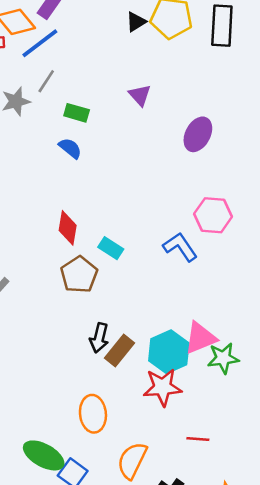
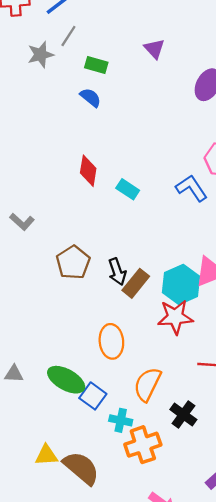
brown pentagon: (79, 275) -> (73, 262), moved
black arrow: (99, 338) -> (117, 272), turned -32

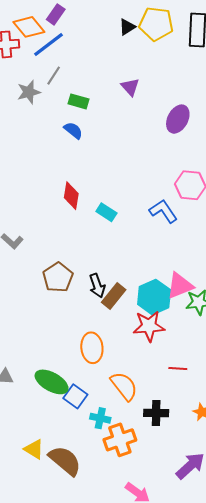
orange semicircle: (147, 384) -> (124, 386), turned 116
black cross: (183, 415) -> (156, 413), turned -35
yellow triangle: (46, 455) -> (34, 449), turned 35

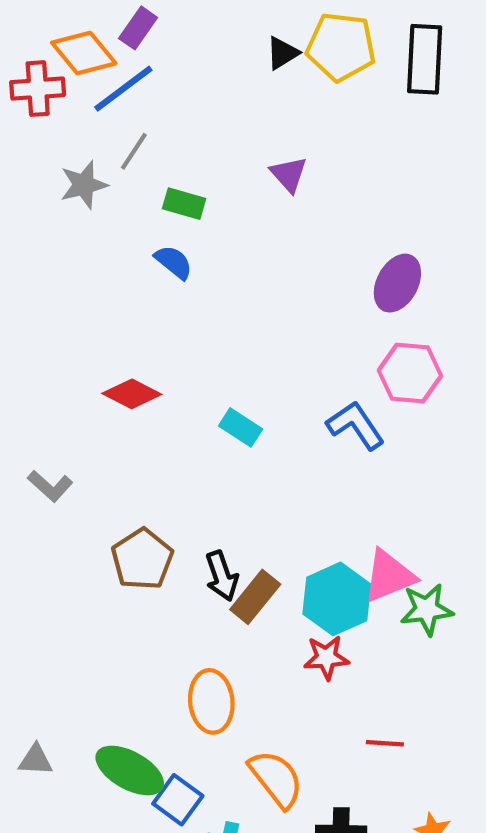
purple ellipse: (178, 119) -> (397, 283), moved
red diamond: (71, 196) -> (132, 394), moved, turned -72
red star: (149, 326) -> (326, 658), size x0.7

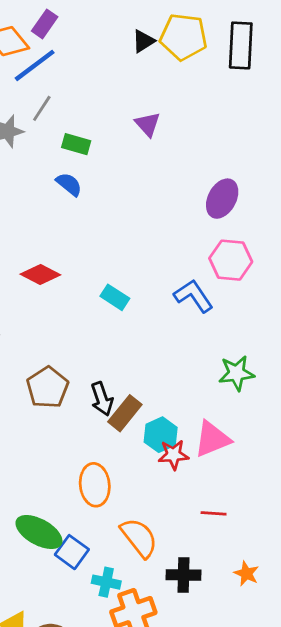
pink triangle: (389, 576) -> (212, 439), moved
cyan hexagon: (337, 599) -> (161, 435), moved, size x0.7
green star: (427, 609) -> (236, 373), moved

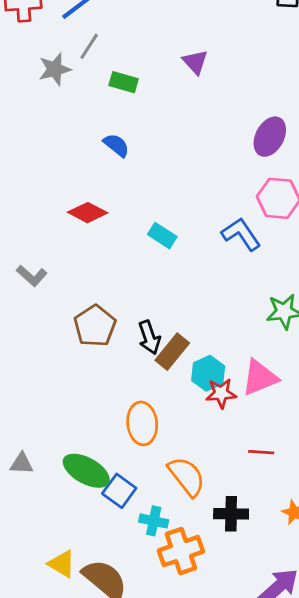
blue semicircle: (69, 184) -> (116, 145), moved

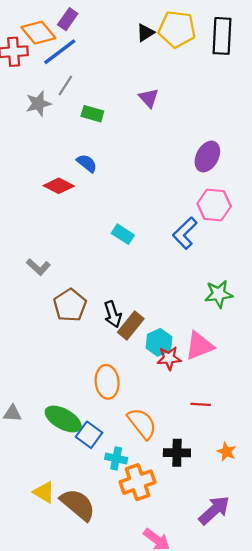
red diamond: (88, 213) -> (59, 186), moved
blue L-shape: (241, 234) -> (185, 233), turned -100
gray L-shape: (32, 276) -> (38, 267), moved

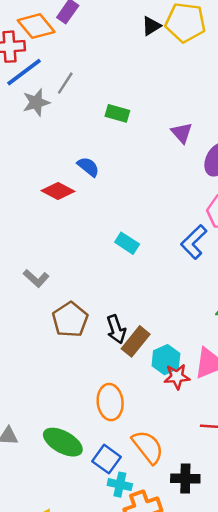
blue line: (60, 52) -> (24, 72), moved
purple triangle: (149, 98) -> (182, 133), moved
green rectangle: (92, 114) -> (117, 113), moved
blue square: (89, 435) -> (106, 459), moved

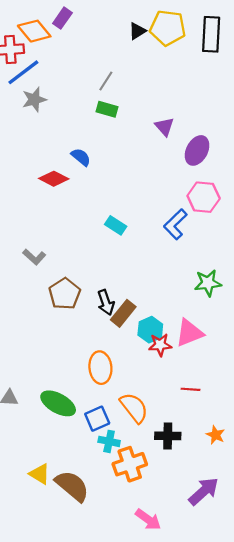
gray line: (65, 83) -> (106, 81), moved
blue square: (106, 459) -> (97, 419), turned 30

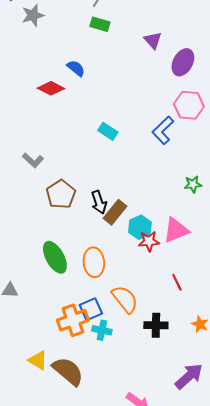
green star: (208, 283) -> (193, 184), size x0.7
red line: (191, 389) -> (177, 282), turned 60
green ellipse: (58, 403) -> (55, 257), moved, turned 32
orange cross: (130, 464) -> (73, 320), moved

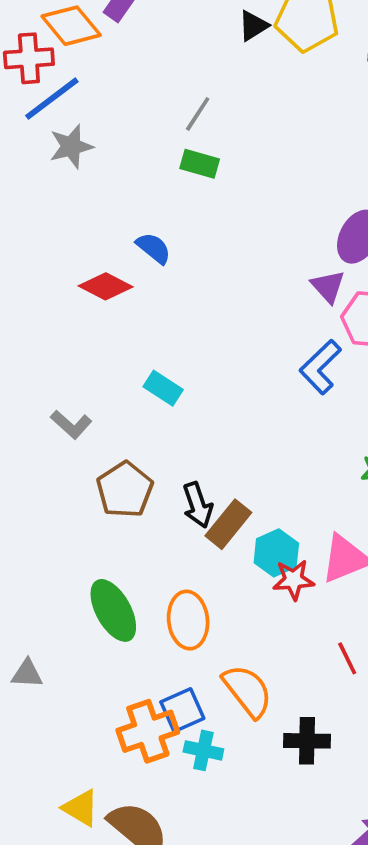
purple triangle: (153, 40) -> (328, 286), moved
cyan rectangle: (108, 131) -> (163, 388), moved

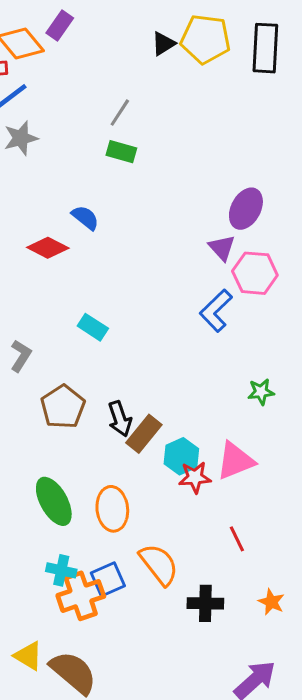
gray L-shape: (71, 424) -> (21, 356), turned -100
cyan cross: (203, 750) -> (61, 570), moved

